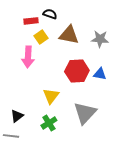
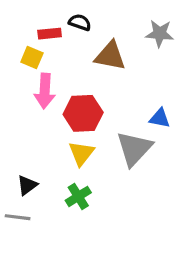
yellow square: (41, 37) -> (32, 57), moved, turned -32
gray star: (100, 39) -> (160, 34), moved
red hexagon: (77, 71) -> (83, 113), moved
gray triangle: (85, 113) -> (134, 149), moved

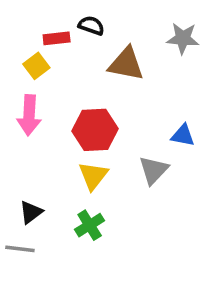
yellow square: (32, 57) -> (36, 66), turned 30
pink arrow: (45, 91) -> (29, 115), moved
gray triangle: (134, 149) -> (154, 170), size x0.7

